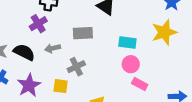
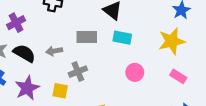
purple cross: (38, 24) -> (16, 23), moved
cyan rectangle: (127, 43) -> (122, 38), moved
pink rectangle: (140, 84) -> (178, 76), moved

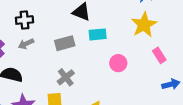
gray arrow: (54, 51) -> (26, 44), moved
pink rectangle: (178, 76) -> (159, 55), turned 42

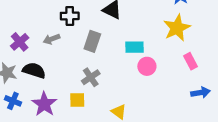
black cross: (24, 20) -> (70, 16), moved
cyan rectangle: (98, 34) -> (134, 47), moved
gray rectangle: (65, 43) -> (92, 41), turned -60

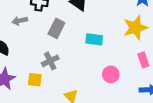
pink circle: (147, 66) -> (111, 74), moved

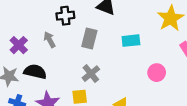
gray arrow: (20, 21) -> (50, 40), turned 88

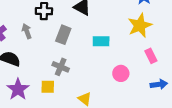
gray cross: (91, 74) -> (61, 67), turned -35

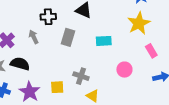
gray cross: (61, 67) -> (81, 76), moved

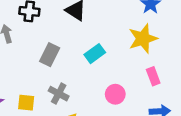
gray rectangle: (68, 37) -> (50, 55), moved
cyan rectangle: (104, 41) -> (95, 54), turned -42

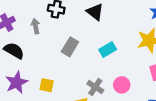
gray cross: (59, 94) -> (95, 87), moved

